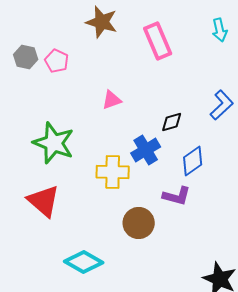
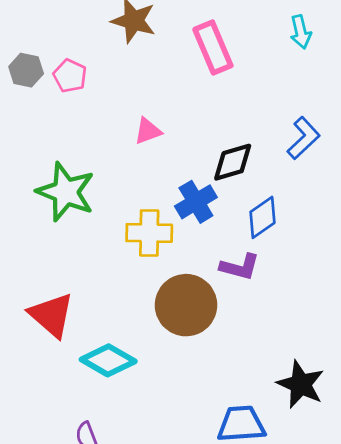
black diamond: (172, 122) -> (233, 162), size x1.4
red triangle: (44, 201) -> (52, 315), moved
brown circle: (139, 223) -> (186, 305), size x1.4

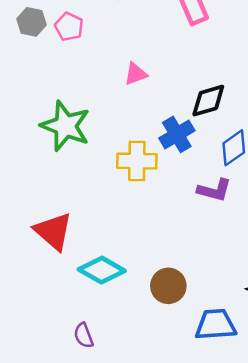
brown circle: (186, 305) -> (168, 286), moved, size x0.7

